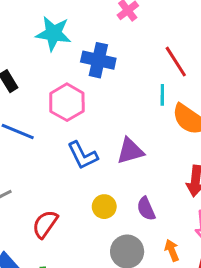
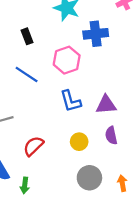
blue cross: (98, 60) -> (96, 34), turned -30
purple semicircle: (146, 209) -> (111, 135), moved

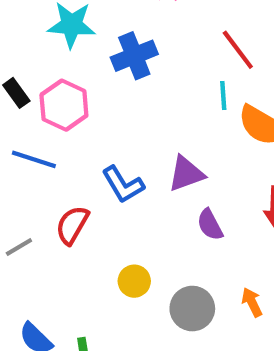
pink hexagon: (67, 60) -> (64, 105), moved
yellow circle: (79, 142) -> (134, 281), moved
red semicircle: (33, 146) -> (72, 225), moved

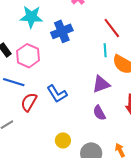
purple triangle: (186, 174) -> (101, 84), moved
red semicircle: (72, 225) -> (29, 102), moved

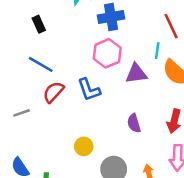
pink hexagon: (28, 56) -> (107, 53), moved
purple triangle: (101, 84) -> (136, 74), moved

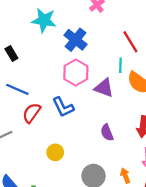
blue cross: (111, 17) -> (75, 40), turned -35
purple triangle: (136, 74) -> (104, 88), turned 35
yellow circle: (84, 146) -> (55, 152), moved

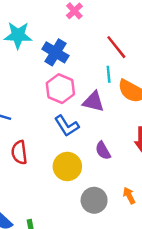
blue L-shape: (63, 107) -> (67, 126), moved
red semicircle: (32, 113) -> (19, 152), moved, turned -35
yellow circle: (55, 152) -> (67, 166), moved, size x1.5

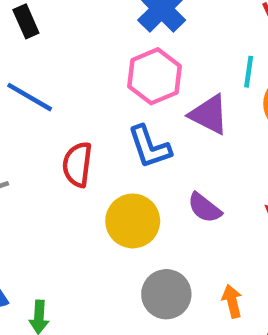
purple semicircle: (103, 151) -> (204, 208), turned -36
red semicircle: (19, 152) -> (77, 164), moved

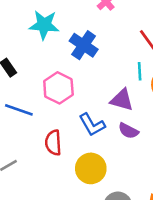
pink hexagon: (155, 76) -> (58, 88), moved
purple semicircle: (204, 208) -> (128, 131), moved

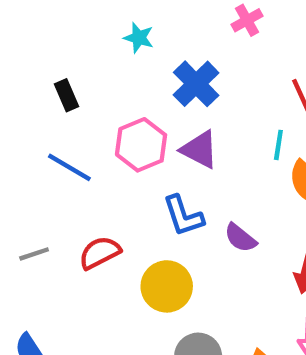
cyan star: (44, 25) -> (139, 38), size x0.6
purple triangle: (122, 100) -> (200, 150), moved
red semicircle: (53, 143) -> (100, 253), moved, turned 55

